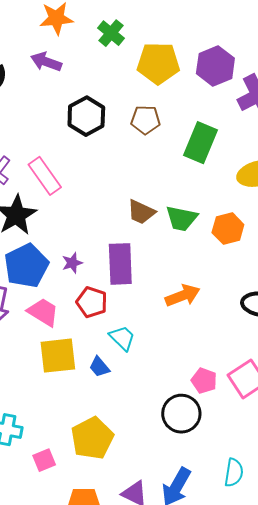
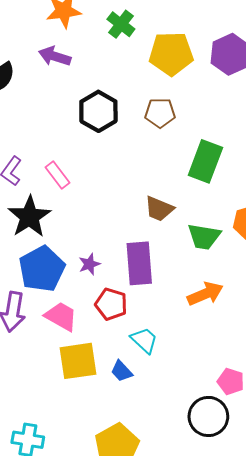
green rectangle: (200, 143) -> (205, 161), moved
pink rectangle: (45, 176) -> (57, 175), size x0.7
green trapezoid: (182, 218) -> (204, 237), moved

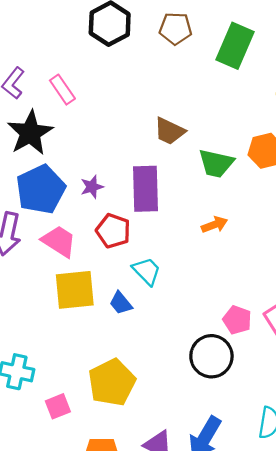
green rectangle: (205, 161) -> (235, 46), moved
orange arrow: (205, 294) -> (214, 225), size x0.7

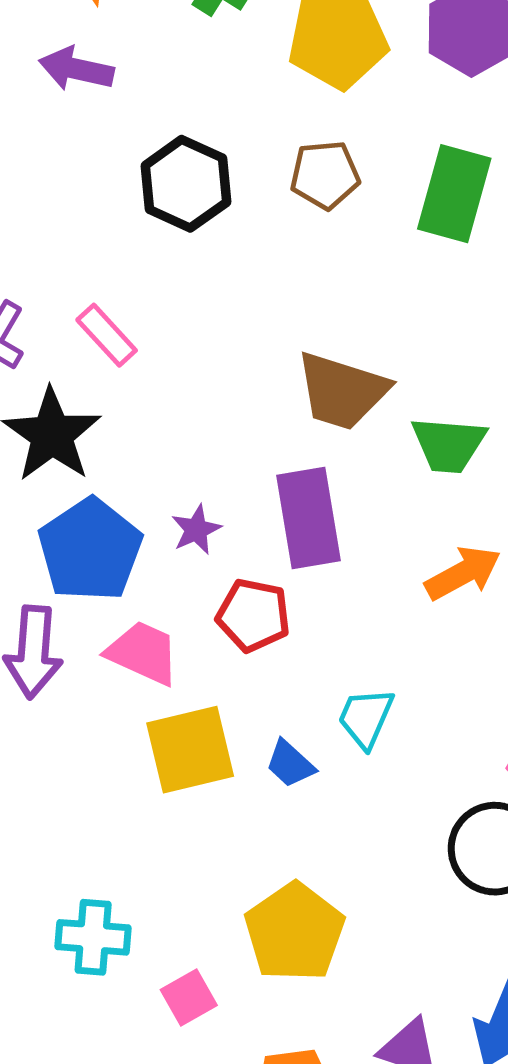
brown trapezoid: (169, 131) -> (342, 391), size x1.4
orange arrow: (214, 225) -> (463, 573), size x1.4
cyan trapezoid: (147, 271) -> (366, 718), moved, turned -104

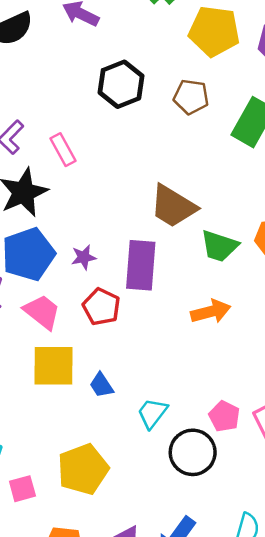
cyan trapezoid: (366, 718) -> (152, 413), moved

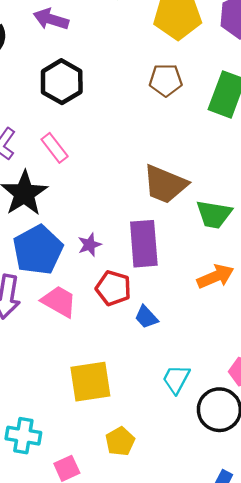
black hexagon: (121, 84) -> (62, 82), moved
yellow square: (54, 366) -> (90, 382), moved
blue trapezoid: (101, 385) -> (146, 317), moved
yellow pentagon: (83, 469) -> (120, 441), size x0.6

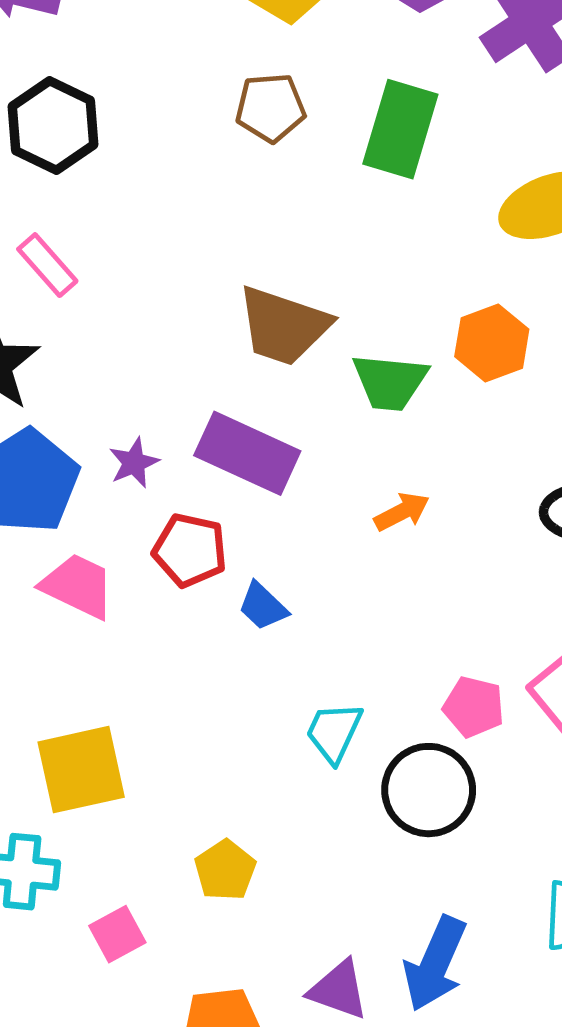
purple rectangle: (144, 244) -> (247, 453), turned -57
orange arrow: (215, 276) -> (402, 512), size x0.7
yellow square: (90, 382) -> (81, 770), moved

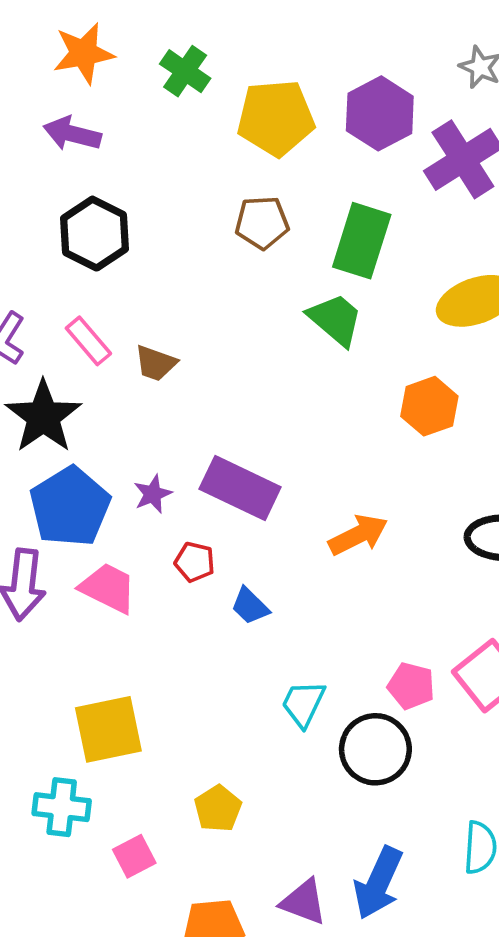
brown trapezoid: (284, 326) -> (156, 363), moved, size x0.6
green trapezoid: (390, 382) -> (335, 319), moved, turned -146
orange arrow: (402, 512) -> (358, 535), size x1.4
red pentagon: (190, 550) -> (195, 562), size x0.7

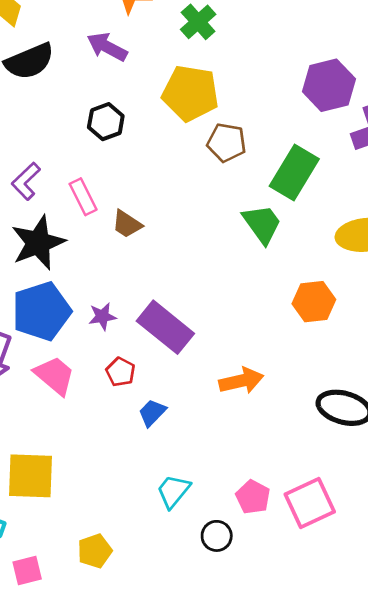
yellow pentagon: (276, 118) -> (190, 93), moved
black hexagon: (95, 234) -> (106, 122), size x0.7
blue trapezoid: (250, 606) -> (152, 413), turned 76
black circle: (375, 749) -> (217, 536), size x0.6

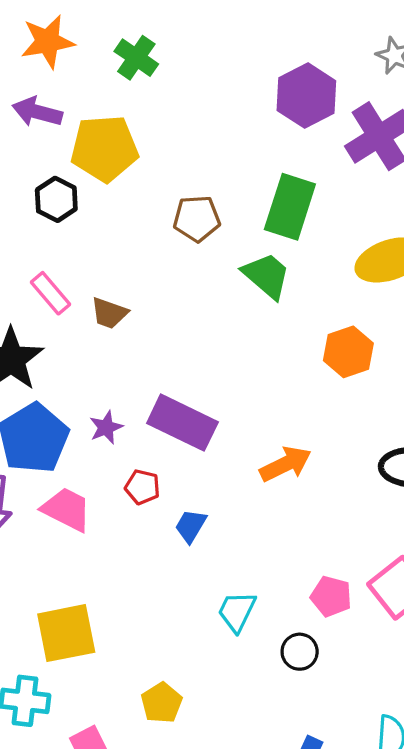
yellow pentagon: (190, 93) -> (104, 148), moved
brown pentagon: (227, 143) -> (197, 219), moved

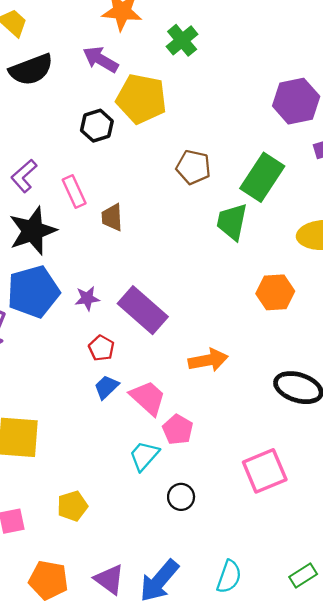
green trapezoid: (267, 276) -> (232, 222), turned -135
brown trapezoid: (109, 313) -> (112, 217), turned 52
pink trapezoid: (67, 509) -> (148, 398), moved
blue trapezoid: (191, 526) -> (106, 387), moved
pink pentagon: (331, 596) -> (178, 430), moved

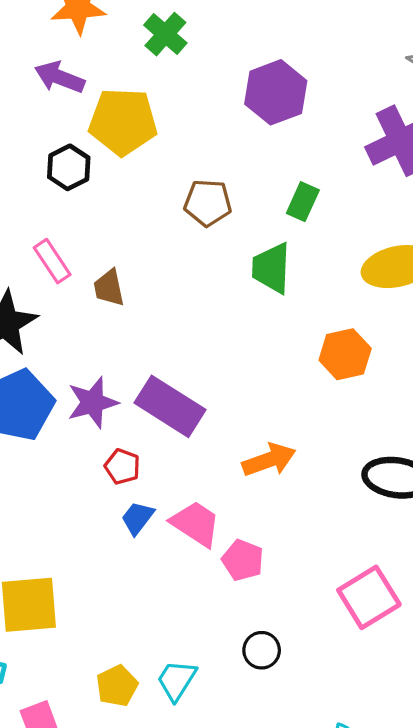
purple hexagon: (296, 101) -> (276, 92), moved
green rectangle: (262, 177) -> (303, 202), size x0.6
purple star: (87, 298) -> (93, 402), size x1.5
cyan trapezoid: (144, 456) -> (177, 680), moved

